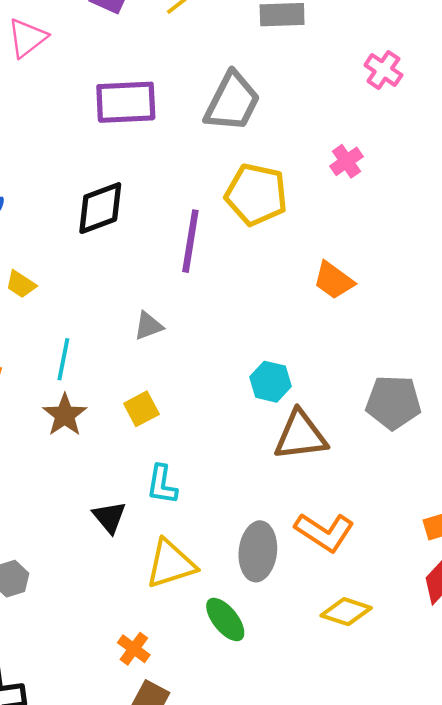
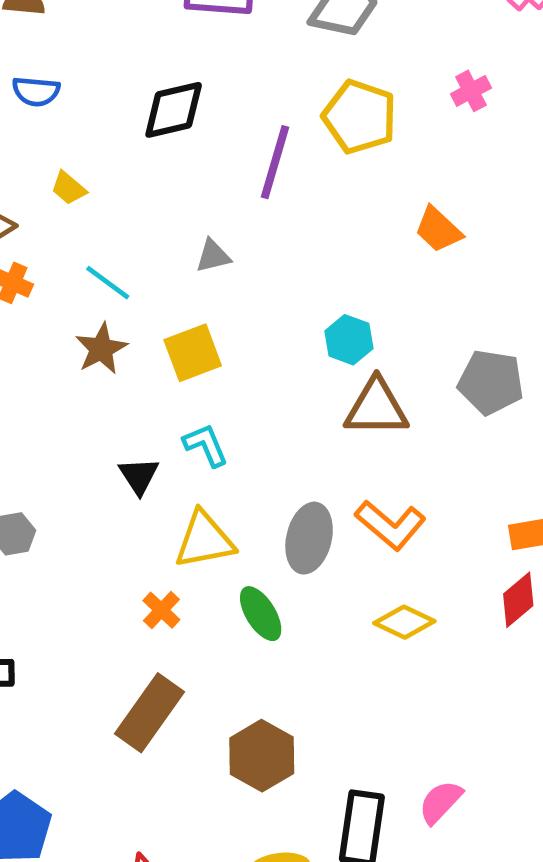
cyan line: (63, 359) -> (108, 283), turned -72
yellow square: (141, 409) -> (193, 353), size x1.4
cyan L-shape: (162, 484) -> (206, 445), turned 141
orange cross: (134, 649) -> (161, 610), moved

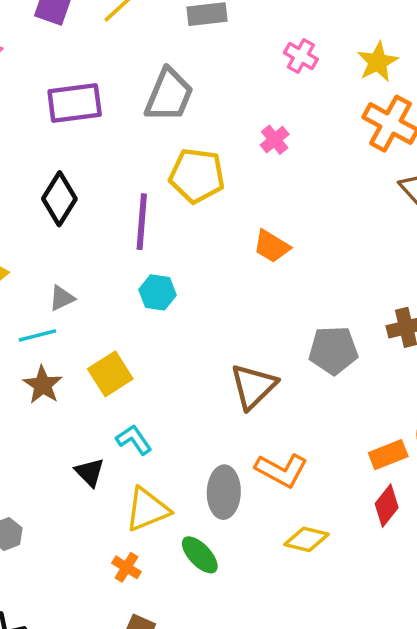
black diamond: (174, 110) -> (59, 199), turned -33
gray triangle: (213, 256) -> (62, 298), moved
cyan line: (108, 283) -> (37, 335), turned -39
cyan hexagon: (349, 340) -> (158, 292), moved
brown triangle: (376, 408) -> (253, 386), turned -33

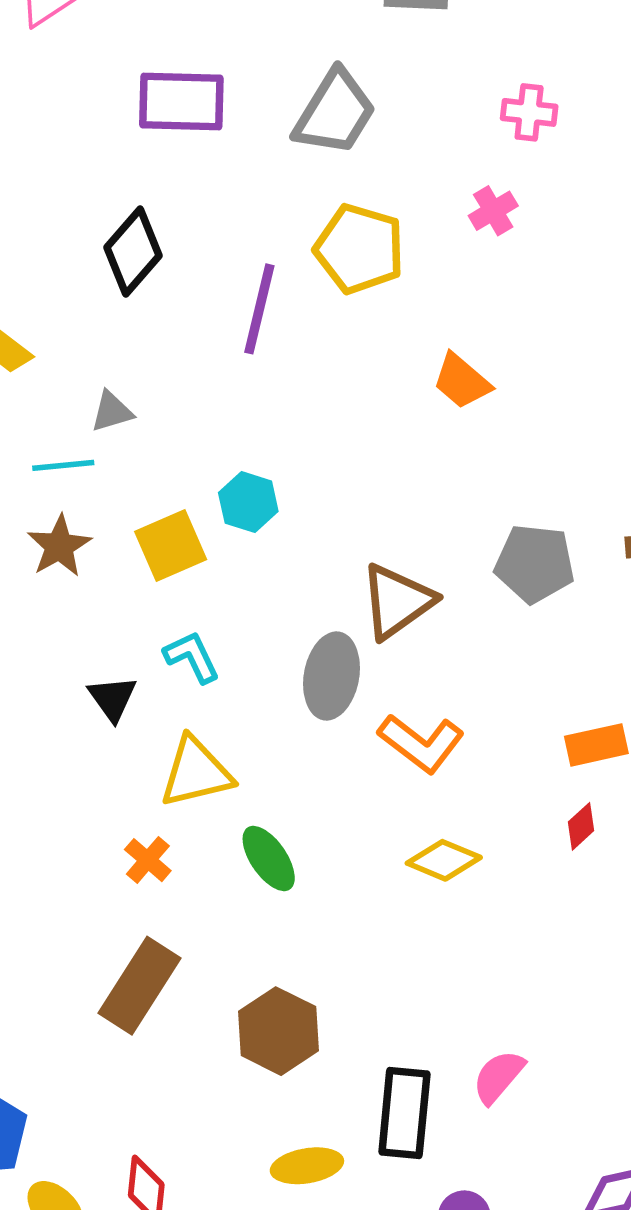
pink cross: (301, 56) -> (529, 112), moved, turned -32
cyan hexagon: (158, 292) -> (248, 502), moved
gray ellipse: (224, 492) -> (331, 676), moved
red diamond: (387, 506) -> (581, 826), size x0.7

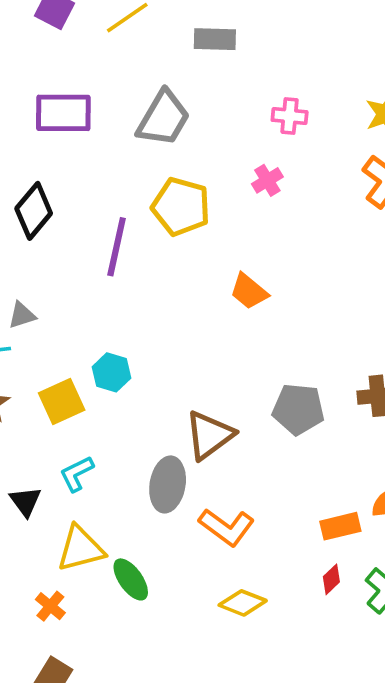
cyan L-shape: (192, 657) -> (77, 474), turned -90
green ellipse: (269, 859) -> (131, 579), moved

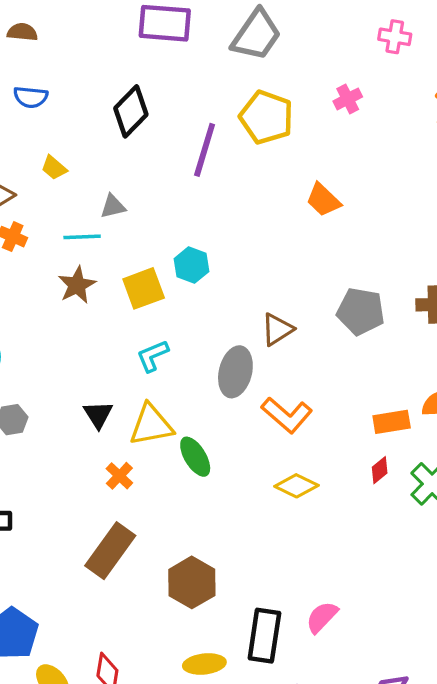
pink cross: (290, 116) -> (395, 37), moved
brown triangle: (209, 435) -> (277, 329), size x0.7
black triangle: (26, 501) -> (98, 415), moved

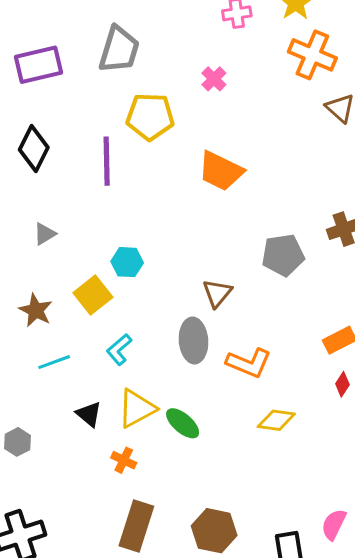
orange trapezoid: (323, 200) -> (221, 171), size x1.4
cyan line: (82, 237) -> (54, 362), moved

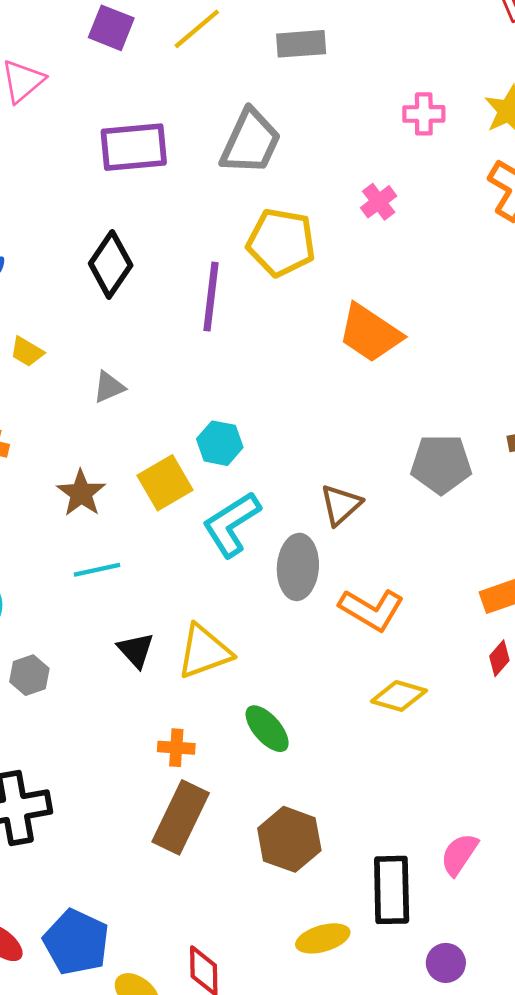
cyan L-shape: (119, 350) -> (231, 524), moved, size x1.5
green ellipse: (183, 423) -> (267, 729), moved
orange cross: (124, 460) -> (176, 748), moved, turned -30

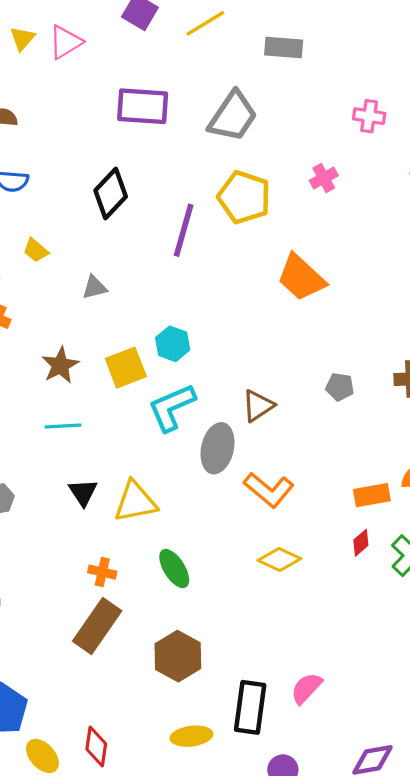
gray pentagon: (441, 464) -> (340, 387), size x0.6

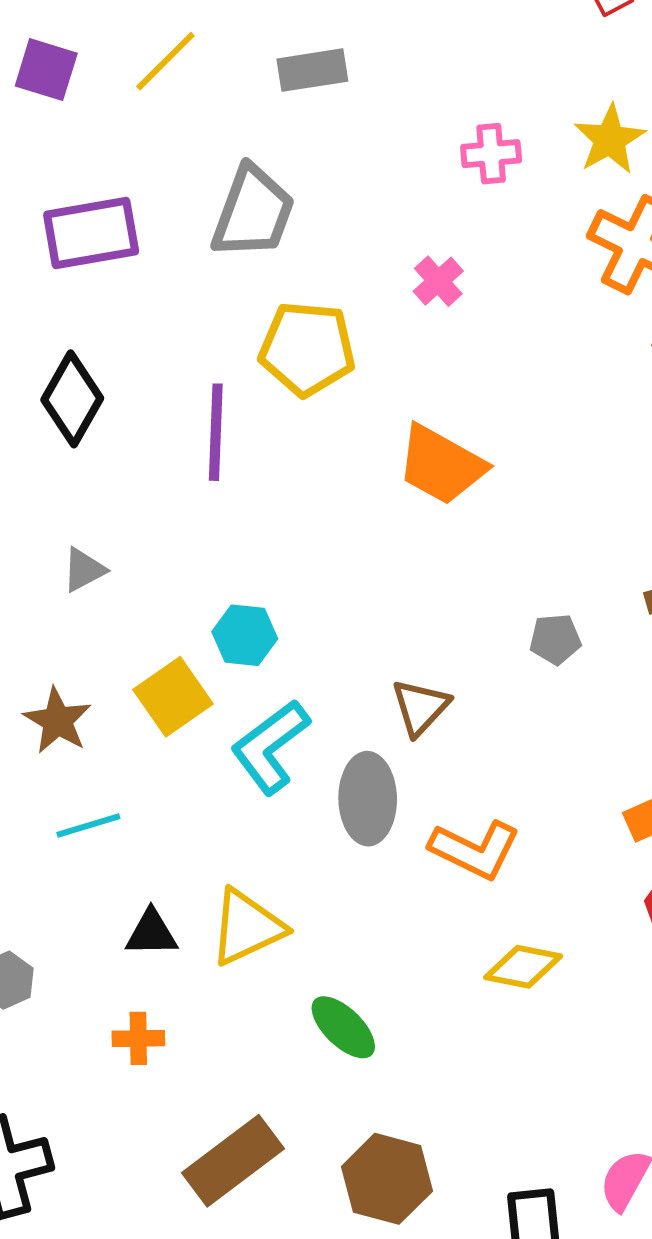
black triangle: (83, 492) -> (151, 933), turned -44
orange cross: (102, 572) -> (138, 1038), moved
brown rectangle: (97, 626) -> (233, 1161), turned 32

